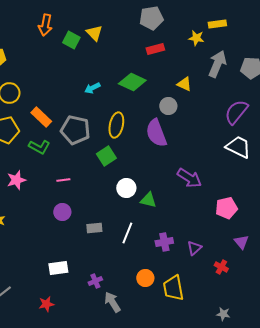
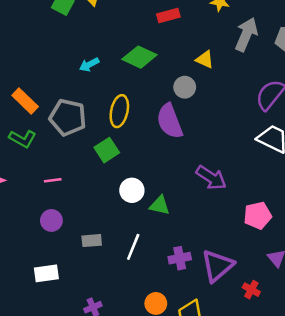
purple triangle: (194, 248) -> (217, 266), size x1.8
white rectangle: (58, 268) -> (46, 273), moved

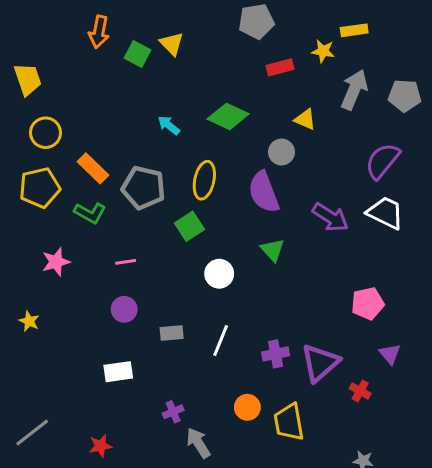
red rectangle: (168, 16) -> (280, 67), moved
cyan arrow: (89, 65) -> (169, 125), turned 66
purple arrow: (211, 178) -> (330, 217), moved
green triangle: (160, 205) -> (273, 250), moved, turned 35

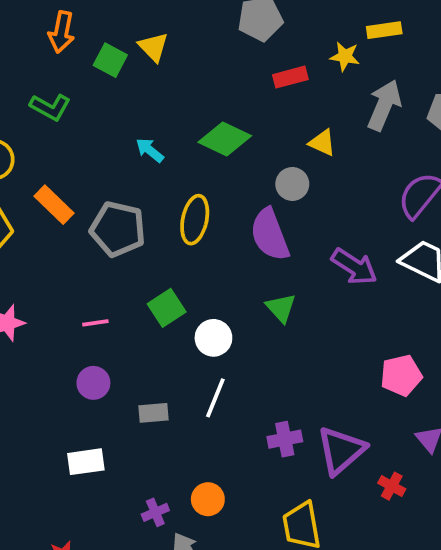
green L-shape: (90, 213) -> (50, 107), moved
green square: (189, 226) -> (167, 308), moved
white line: (221, 341) -> (215, 398), moved
orange circle: (247, 407) -> (208, 499), moved

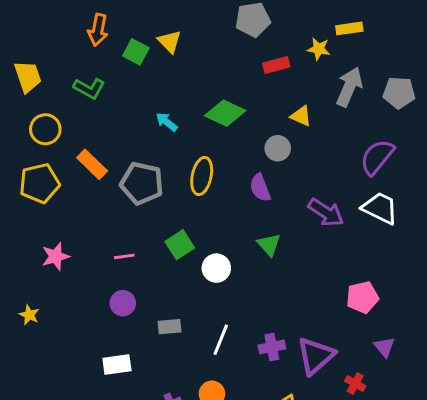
purple semicircle: (270, 235) -> (260, 188), size x0.7
white line: (215, 398) -> (221, 340), moved

